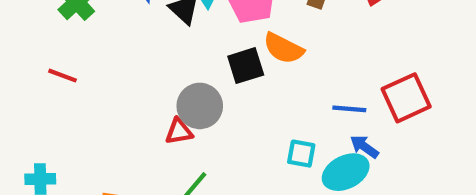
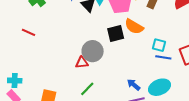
blue arrow: (364, 147) -> (134, 85), moved
cyan square: (301, 154) -> (159, 45), moved

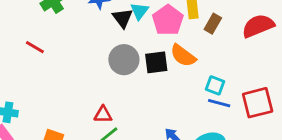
gray circle: (93, 51) -> (124, 60), moved
red triangle: (82, 63) -> (103, 114), moved

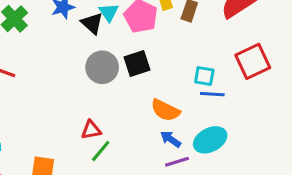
orange semicircle: (183, 56) -> (165, 110), moved
red square: (258, 103) -> (253, 61), moved

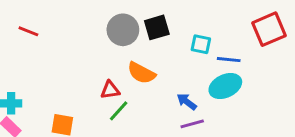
cyan square: (204, 76) -> (201, 44), moved
orange semicircle: (165, 110) -> (141, 73), moved
cyan ellipse: (210, 140) -> (225, 86), moved

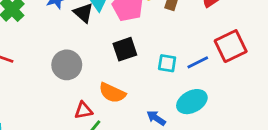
gray circle: (123, 30) -> (67, 65), moved
blue line: (229, 60) -> (198, 62), moved, turned -30

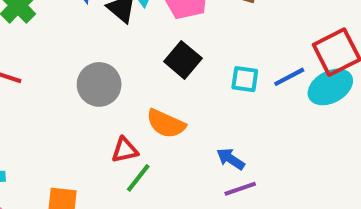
black square: (125, 49) -> (183, 60), turned -30
cyan ellipse: (192, 102) -> (330, 87), moved

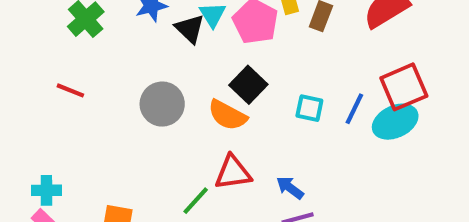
blue line: (289, 77) -> (354, 109), turned -40
orange semicircle: (166, 124) -> (228, 115), moved
red triangle: (125, 150) -> (233, 173), moved, size x1.4

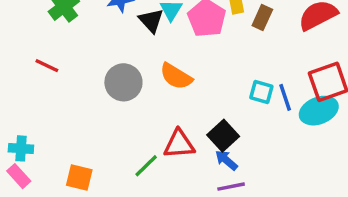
black square: (248, 85) -> (223, 136), moved
cyan square: (309, 108) -> (261, 92), moved
blue line: (354, 109) -> (285, 97), turned -48
orange semicircle: (228, 115) -> (176, 76), moved

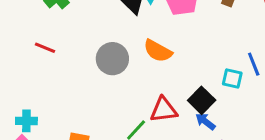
cyan square: (261, 92) -> (232, 79), moved

